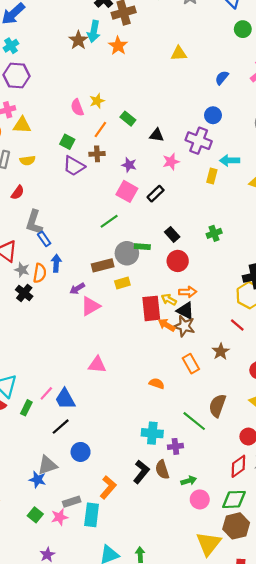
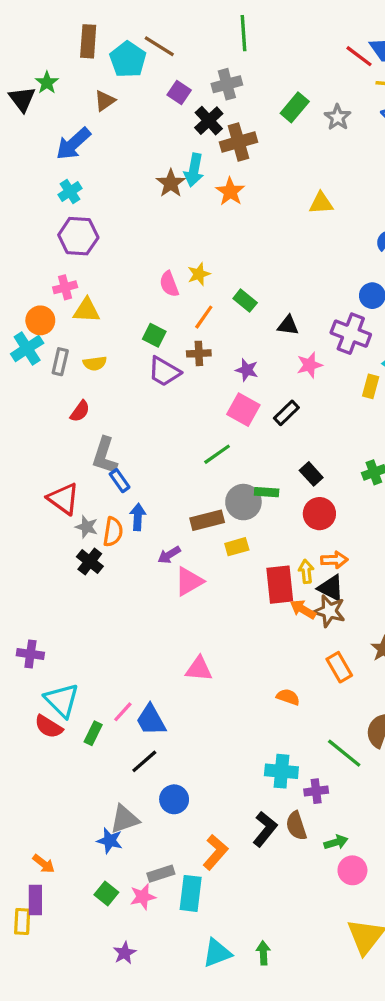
yellow arrow: (169, 300) -> (306, 571), turned 56

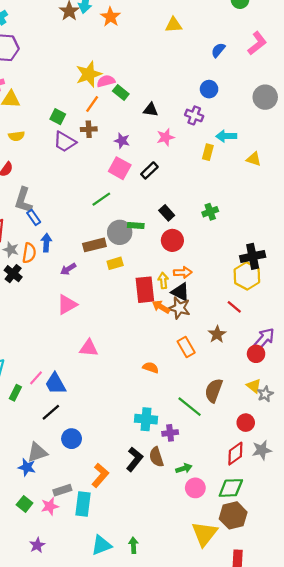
yellow star: (199, 274) -> (89, 74), size x1.6
pink semicircle: (169, 284) -> (106, 81), moved, turned 96
purple cross: (351, 334) -> (194, 115), size x0.7
pink triangle: (189, 581) -> (67, 305), moved

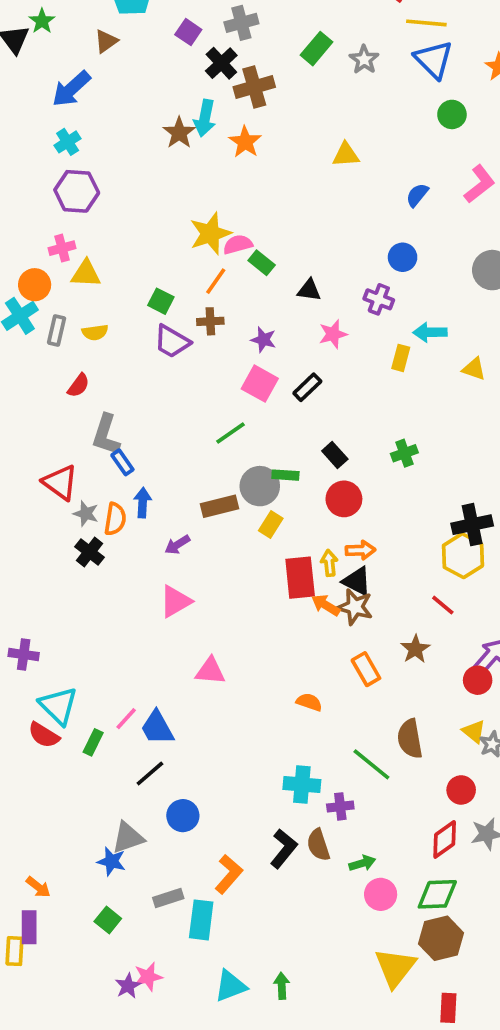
yellow rectangle: (115, 263) -> (271, 525), moved, turned -42
brown semicircle: (214, 391) -> (410, 739), turned -30
pink star: (50, 506) -> (148, 977), moved

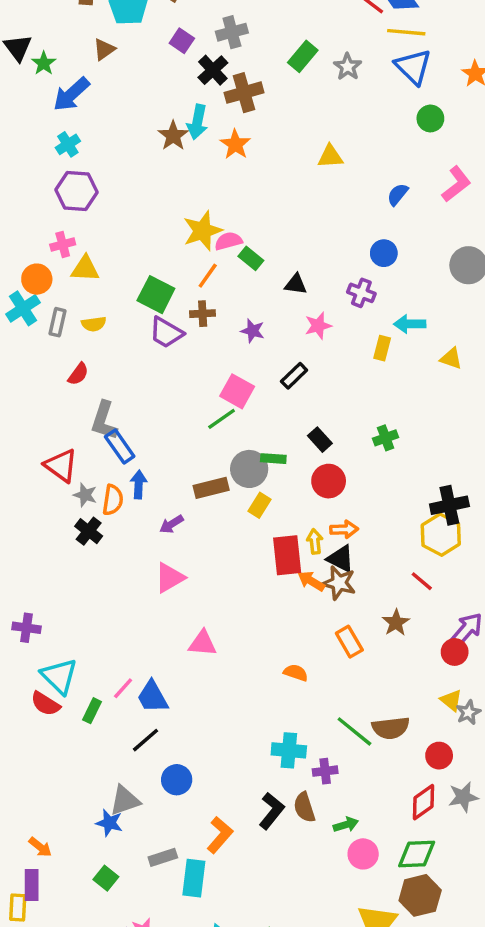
green star: (42, 21) -> (44, 63), moved
green square: (161, 301) -> (156, 295), size x1.5
pink square: (260, 384) -> (237, 391), moved
blue rectangle: (122, 462) -> (120, 447), size x1.4
brown semicircle: (410, 739) -> (391, 728), moved, turned -87

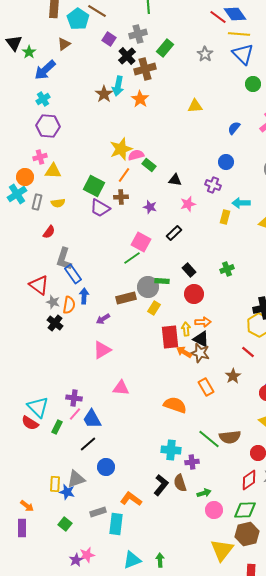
green rectangle: (303, 56) -> (165, 48), moved
purple cross: (26, 628) -> (74, 398), moved
orange semicircle: (296, 673) -> (175, 405), size x1.6
orange L-shape: (220, 835) -> (131, 499), turned -95
yellow rectangle: (18, 907) -> (55, 484), moved

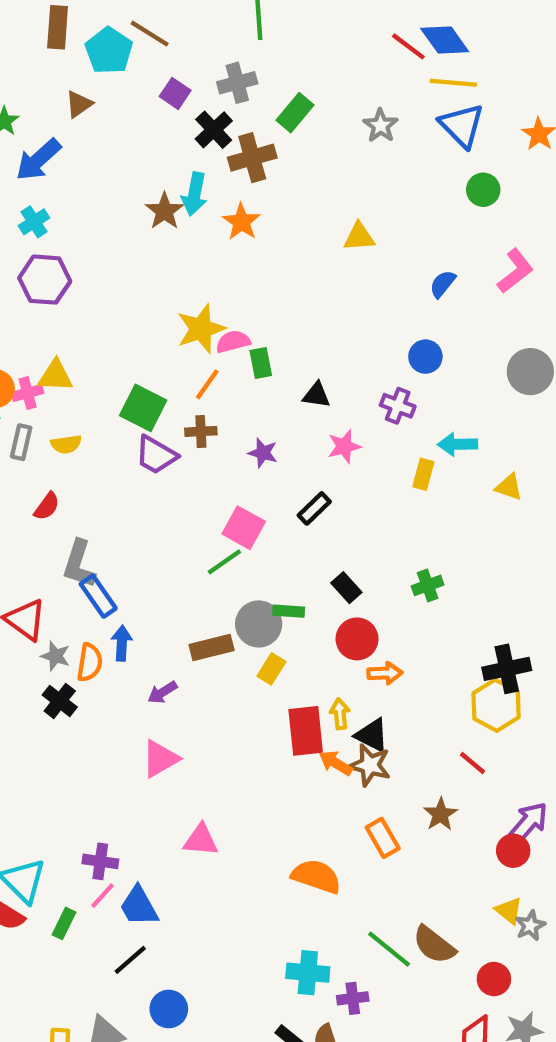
pink cross: (40, 157) -> (28, 393), moved
green rectangle: (149, 165) -> (261, 363), turned 40
orange arrow: (203, 322) -> (385, 673), moved
brown semicircle: (230, 437) -> (434, 945), turned 45

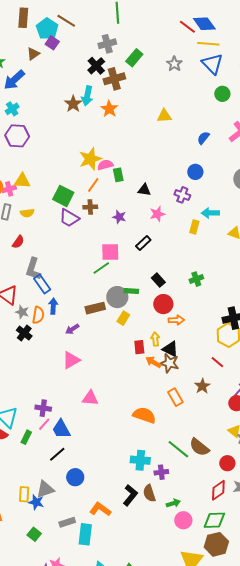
purple square: (175, 93) -> (52, 43), moved
pink square: (244, 528) -> (110, 252), turned -30
red rectangle: (306, 731) -> (139, 347), size x0.6

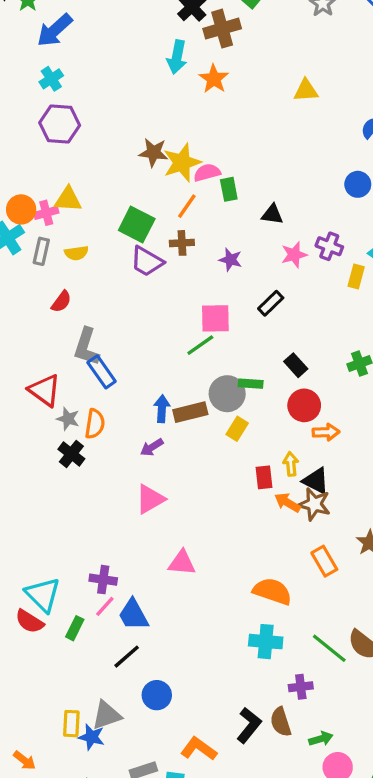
brown star: (73, 104) -> (153, 153), moved, turned -30
purple cross: (182, 195) -> (329, 246), moved
blue arrow: (53, 306) -> (162, 409), moved
cyan cross: (140, 460) -> (266, 642), moved

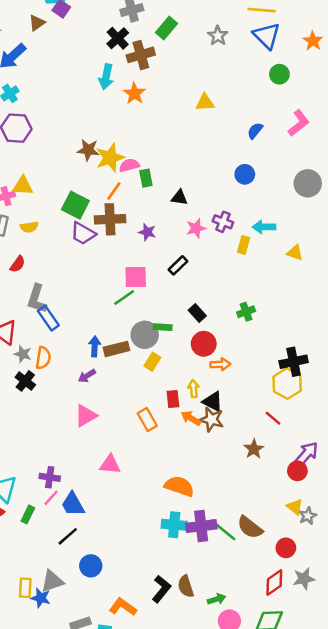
brown cross: (182, 243) -> (110, 219), size x1.6
orange rectangle: (324, 561) -> (147, 419), moved
purple cross: (301, 687) -> (201, 526), moved, size x1.6

